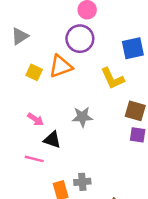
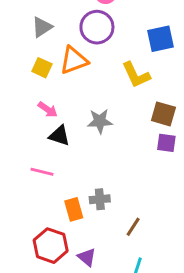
gray triangle: (20, 36) -> (42, 27), moved
pink arrow: (35, 119) -> (48, 110), moved
black triangle: (52, 140) -> (59, 136), moved

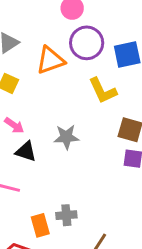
purple circle: (97, 27) -> (87, 43), moved
orange triangle: (74, 60) -> (50, 60), moved

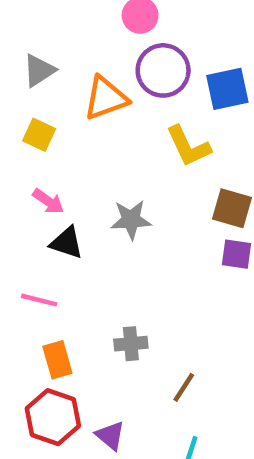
orange rectangle: (40, 225) -> (57, 360), moved

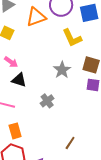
gray star: (131, 220) -> (62, 70), moved, turned -30
gray cross: (131, 344) -> (47, 101), moved, turned -32

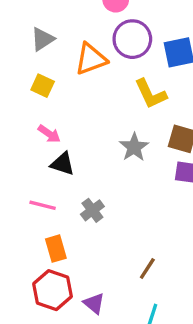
gray cross: (47, 101) -> (92, 210), moved

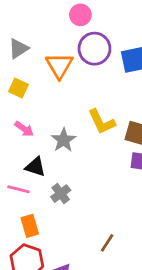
orange triangle: (91, 59) -> (59, 65), turned -40
yellow L-shape: (151, 94) -> (102, 122), moved
gray star: (134, 147) -> (64, 140), moved
black triangle: (62, 164) -> (35, 167), moved

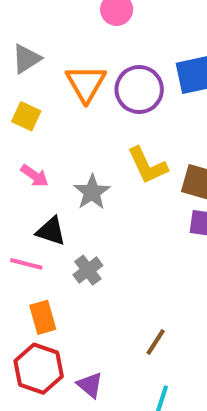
purple circle: (94, 49) -> (139, 90), moved

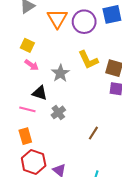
yellow square: (26, 116) -> (27, 45), moved
orange rectangle: (43, 317) -> (25, 136), moved
brown line: (156, 342) -> (93, 133), moved

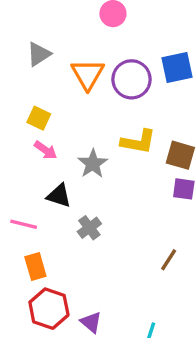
yellow L-shape: (88, 60) -> (138, 142), turned -55
pink line: (27, 109) -> (24, 224), moved
brown line: (93, 133) -> (169, 260), moved

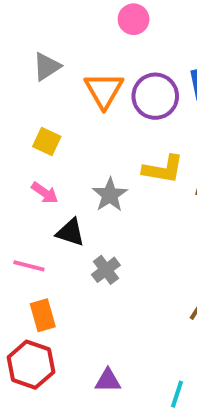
pink arrow: (46, 150) -> (45, 193), moved
red hexagon: (49, 309) -> (31, 365), moved
purple triangle: (91, 322) -> (108, 380), turned -40

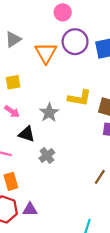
purple circle: (155, 96) -> (75, 42), moved
yellow square: (47, 142) -> (13, 82), turned -35
purple triangle: (108, 380) -> (30, 209), moved

